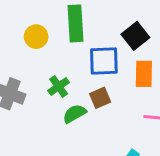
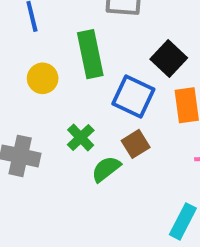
blue square: (104, 61) -> (133, 97), turned 36

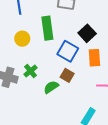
green cross: (81, 137) -> (30, 71), moved
brown square: (136, 144) -> (67, 75), turned -32

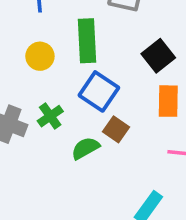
blue square: (68, 51) -> (99, 91), moved

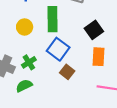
green semicircle: (85, 148) -> (24, 86), moved

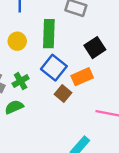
orange rectangle: (98, 57) -> (82, 77), moved, turned 60

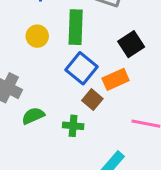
green cross: (21, 81) -> (73, 126), moved, turned 35

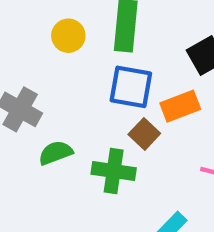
blue square: (81, 68) -> (131, 87), turned -32
green cross: (73, 126) -> (114, 171), size x1.4

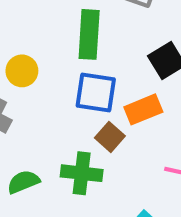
yellow circle: (68, 36) -> (22, 71), moved
green semicircle: (56, 153) -> (23, 182), moved

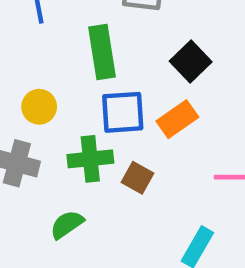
brown square: (110, 137) -> (137, 178), moved
green cross: (82, 173) -> (90, 159), moved

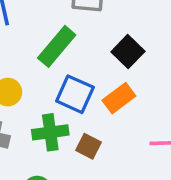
green rectangle: (102, 52) -> (57, 46), turned 51
blue square: (123, 112) -> (75, 94), turned 30

